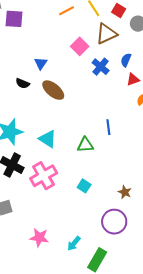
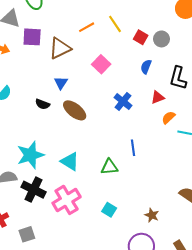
red square: (119, 11) -> (141, 37), moved
brown triangle: (106, 34) -> (60, 48), moved
blue semicircle: (126, 60) -> (146, 67), moved
blue cross: (101, 67) -> (123, 101), moved

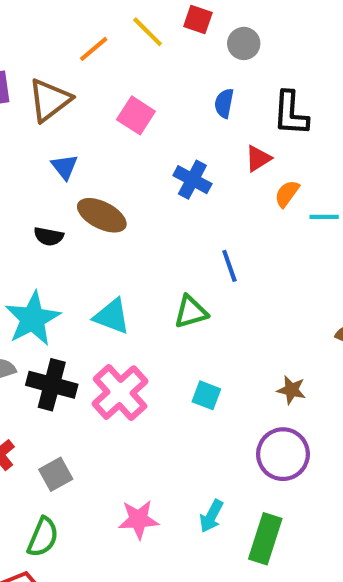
red square: (141, 37) -> (198, 19), moved
black semicircle: (42, 104) -> (49, 236), moved

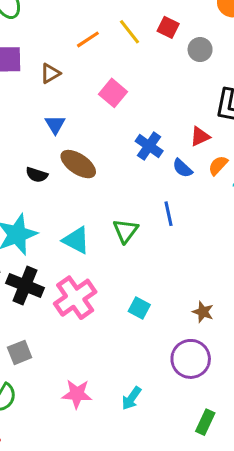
brown triangle: (50, 100) -> (50, 73), size x0.6
blue semicircle: (224, 103) -> (182, 168), moved, turned -65
green triangle: (191, 312) -> (126, 231), moved, turned -44
green rectangle: (265, 539) -> (205, 422), moved, size x0.7

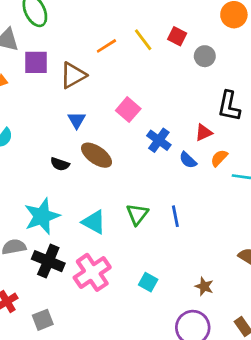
brown triangle: (50, 73) -> (73, 75), size x1.5
pink square: (113, 93) -> (128, 110), moved
blue line: (168, 214) -> (175, 216), moved

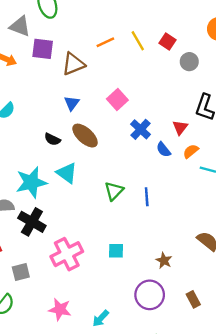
red triangle: (204, 132) -> (180, 127), turned -35
cyan triangle: (94, 222) -> (67, 173), moved
pink cross: (92, 272) -> (67, 254), moved
cyan square: (148, 282) -> (116, 251), turned -35

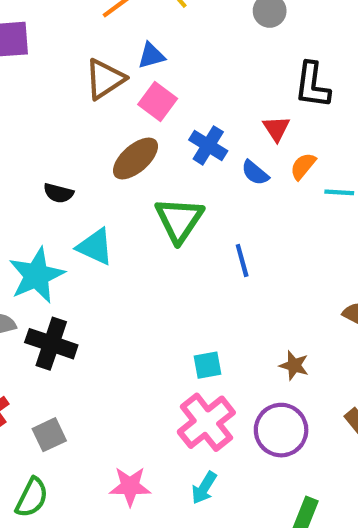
brown triangle: (73, 64) -> (105, 79), moved
blue triangle: (72, 103) -> (151, 56), moved, turned 49
brown ellipse: (85, 136) -> (135, 158), moved, turned -72
green triangle: (114, 191) -> (179, 220), moved, size x1.4
pink cross: (67, 254) -> (206, 422), moved

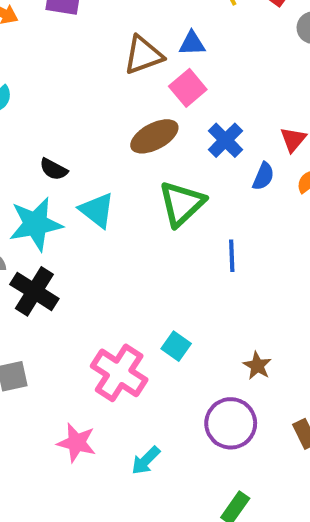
blue semicircle: (255, 173) -> (263, 176), turned -120
black semicircle: (58, 193) -> (54, 169), moved
cyan square: (207, 365) -> (176, 346), turned 32
pink cross: (206, 422) -> (119, 373), moved, turned -32

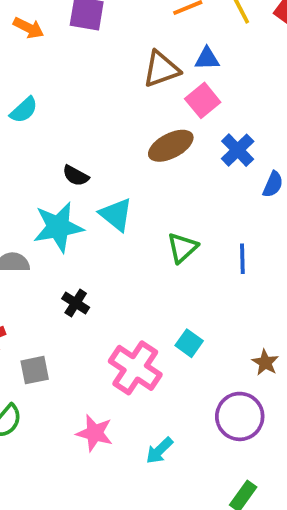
green triangle: (182, 204) -> (182, 248), moved, size x0.7
black cross: (34, 291) -> (76, 303), moved, size x0.6

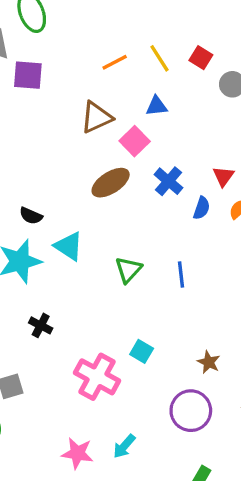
blue triangle: (207, 59) -> (157, 106), moved
pink star: (95, 433) -> (77, 453), moved

